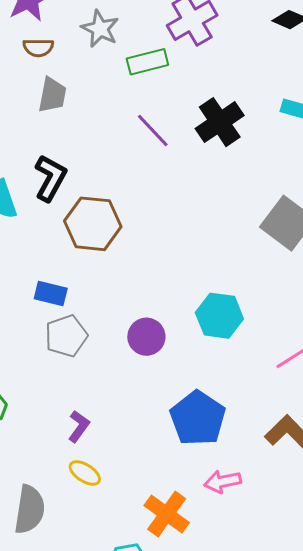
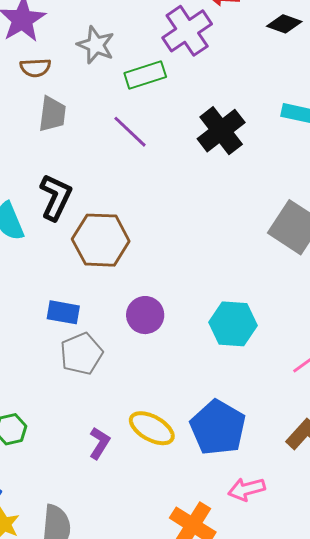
purple line: (153, 130) -> (130, 132), moved
purple circle: (146, 337) -> (145, 315), moved
yellow ellipse: (85, 473) -> (152, 428), moved, size x1.4

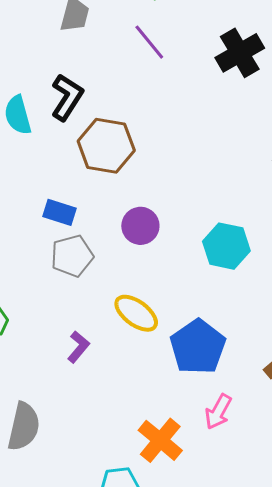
yellow ellipse: (152, 428) -> (136, 313), moved
pink arrow: (247, 489) -> (218, 412), turned -54

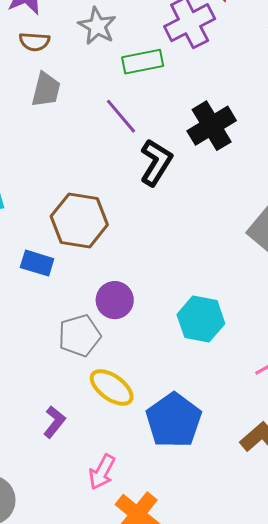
black L-shape: (67, 97) -> (156, 162), moved
blue rectangle: (60, 212) -> (37, 263), moved
gray pentagon: (72, 256) -> (79, 336), moved
pink arrow: (218, 412) -> (102, 472), moved

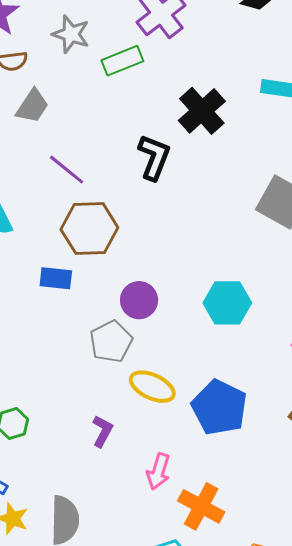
gray trapezoid: (46, 90) -> (32, 106), turned 30
purple line: (121, 116) -> (67, 170), moved

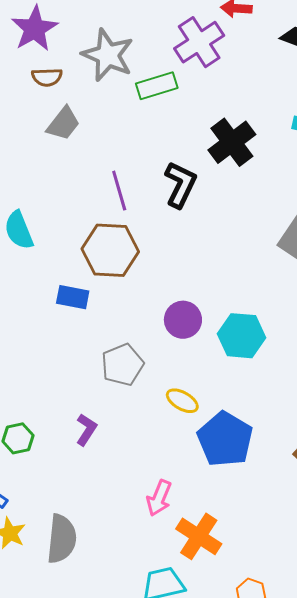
gray star: (71, 34) -> (108, 55), size x1.4
purple line: (67, 170) -> (119, 191), moved, turned 30
purple circle: (139, 300) -> (183, 320), moved
yellow ellipse: (152, 387) -> (182, 401), moved, size x0.7
purple L-shape: (102, 431) -> (86, 430), moved

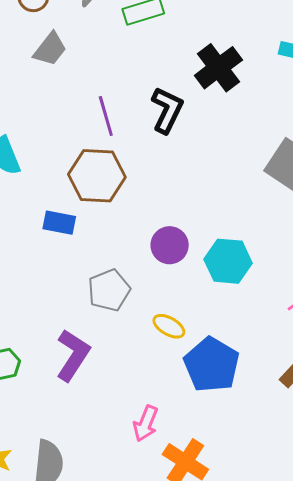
purple L-shape: (86, 430) -> (73, 355), size x1.6

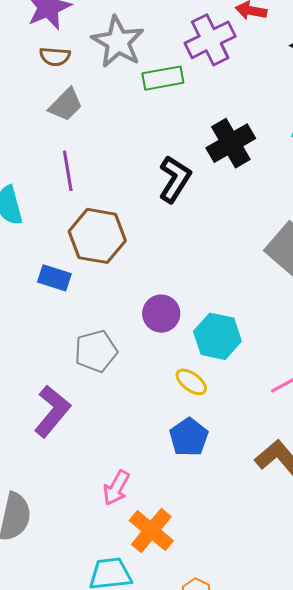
purple line: (106, 116) -> (68, 171), moved
yellow ellipse: (169, 326) -> (191, 382), moved
blue pentagon: (212, 365) -> (189, 437), size x0.7

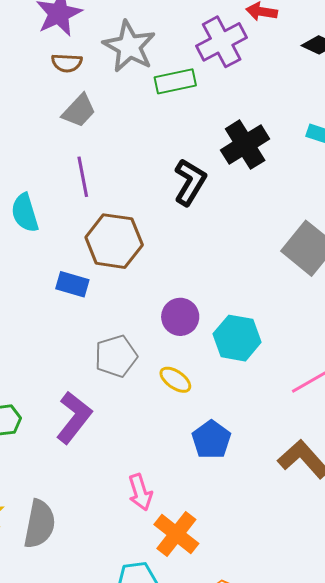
yellow ellipse: (191, 382) -> (175, 380), moved
pink arrow: (116, 488) -> (140, 492), turned -45

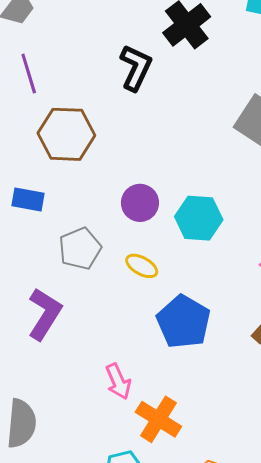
blue rectangle: (72, 284) -> (28, 200), moved
blue pentagon: (211, 440) -> (184, 322), size x1.4

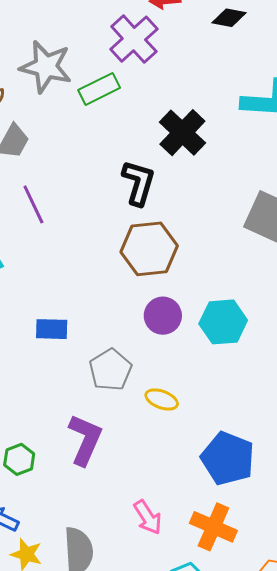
brown hexagon: (66, 134) -> (149, 249), moved
yellow ellipse: (142, 266) -> (162, 400), moved
blue pentagon: (184, 322) -> (228, 458), moved
pink arrow: (118, 381) -> (148, 517), moved

